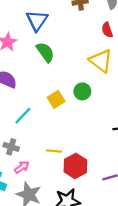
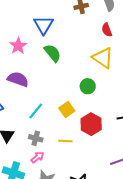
yellow square: (56, 99) -> (67, 109), moved
gray cross: (11, 147) -> (36, 138), moved
red hexagon: (75, 166) -> (91, 124), moved

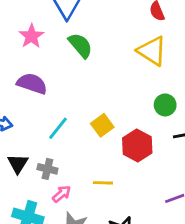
green circle: (88, 86) -> (165, 105), moved
gray cross: (36, 138) -> (47, 169), moved
yellow line: (65, 141) -> (103, 183), moved

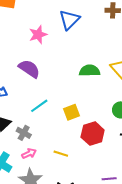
green semicircle: (80, 45) -> (90, 71), moved, turned -66

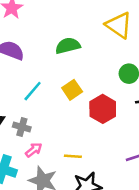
green semicircle: (90, 71) -> (68, 46), moved
yellow line: (61, 154) -> (73, 156), moved

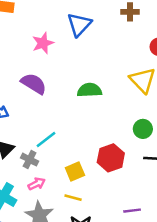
yellow square: (72, 90) -> (75, 171), moved
cyan line: (33, 91) -> (46, 139), moved

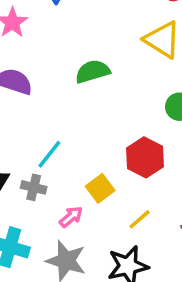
pink arrow: (37, 184) -> (71, 217), moved
yellow line: (73, 198) -> (140, 219), moved, turned -42

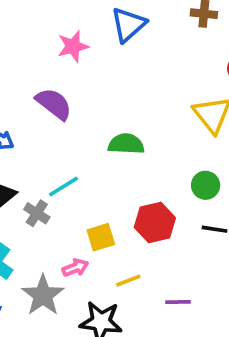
green semicircle: (92, 71) -> (126, 144), moved
pink arrow: (71, 217) -> (75, 268), moved

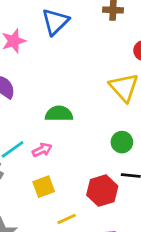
red hexagon: (155, 223) -> (102, 191), moved
pink arrow: (75, 268) -> (42, 150), moved

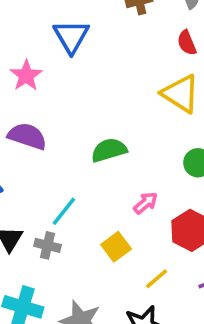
pink arrow: (42, 150) -> (146, 203), moved

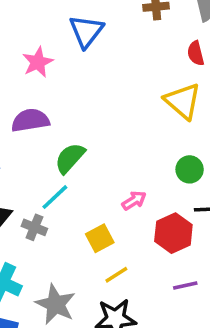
purple semicircle: (27, 136) -> (30, 120), turned -36
green semicircle: (109, 150) -> (70, 158), moved, turned -40
yellow line: (157, 279) -> (116, 275), moved

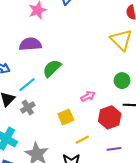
cyan line: (55, 197) -> (27, 85), moved
gray cross: (34, 227) -> (28, 108), turned 32
yellow line: (116, 275) -> (82, 140), moved

